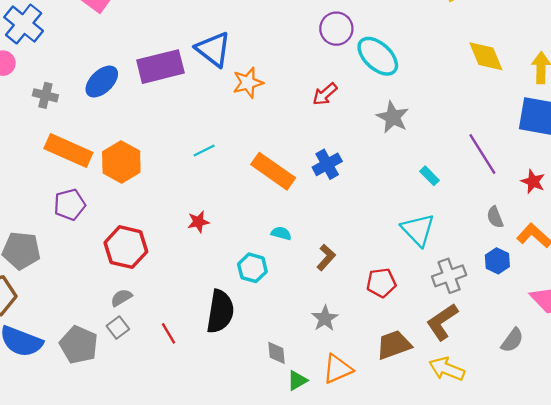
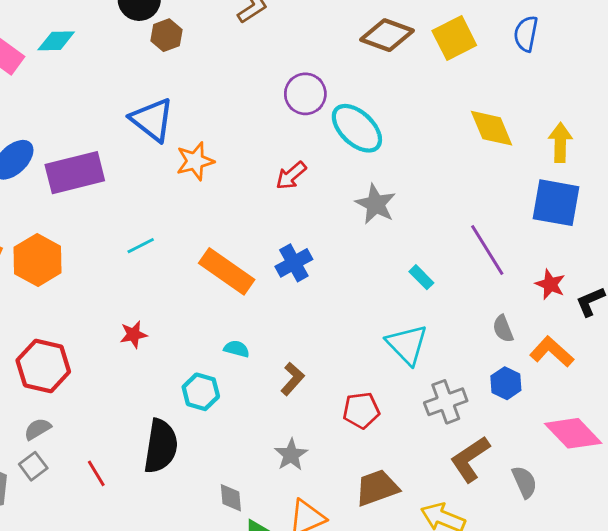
purple rectangle: (160, 67) -> (75, 173), moved
brown L-shape: (442, 322) -> (470, 459), moved
gray semicircle: (512, 340) -> (524, 482), turned -60

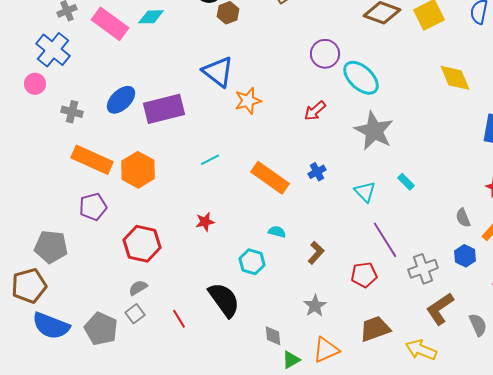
gray star: (376, 204) -> (374, 131), size x1.4
purple line: (487, 250) -> (385, 240), moved
blue cross: (294, 263) -> (317, 172), size x0.7
cyan triangle: (407, 345) -> (365, 192), moved, size x0.7
black semicircle: (161, 446) -> (224, 300), turned -45

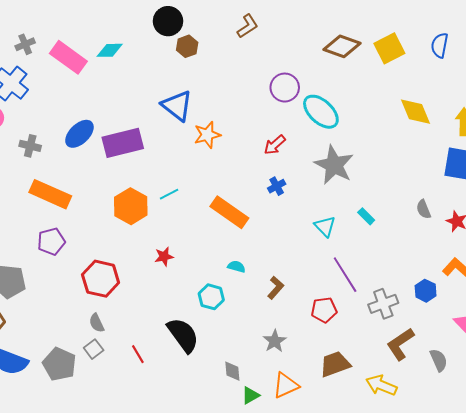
orange hexagon: (138, 170) -> (131, 206), moved
blue cross: (317, 172) -> (277, 186), moved
gray semicircle: (463, 218) -> (424, 209), moved
gray semicircle: (138, 288) -> (97, 323), turned -84

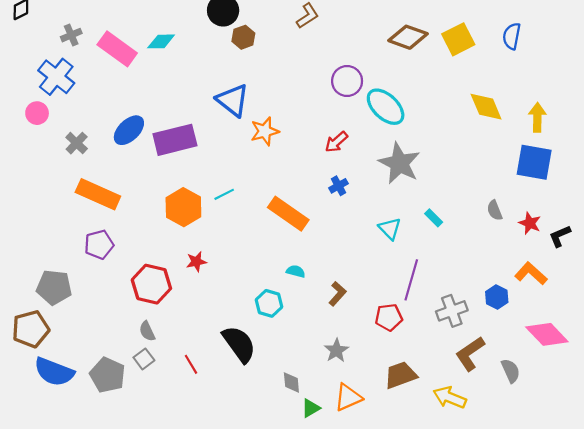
gray cross: (30, 146) -> (77, 143), turned 30
red star: (164, 257) -> (196, 262), moved
purple line: (345, 275) -> (411, 280), turned 48

